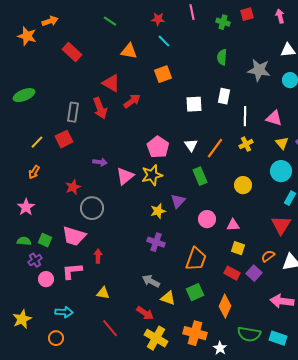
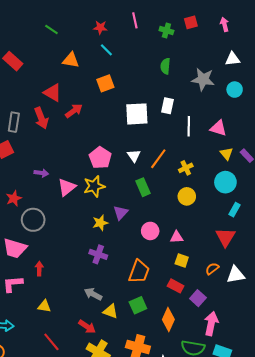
white square: (194, 104) -> (137, 114), size x1.4
yellow cross: (246, 144) -> (186, 168), moved
purple square: (254, 273) -> (198, 298), moved
pink arrow: (282, 301) -> (211, 324), moved, turned 95

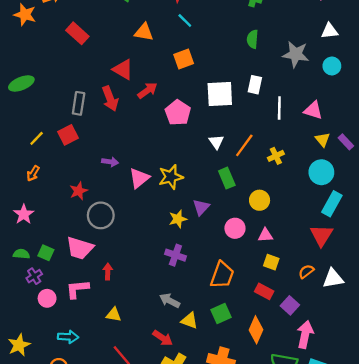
pink pentagon: (100, 158) -> (178, 113), moved
yellow circle: (187, 196) -> (260, 200), moved
cyan rectangle: (235, 210) -> (332, 204), size x1.5

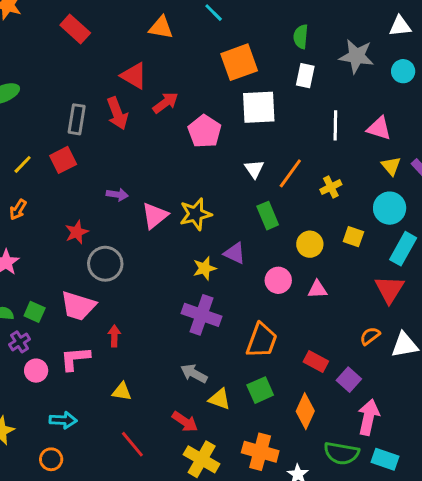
orange square: (184, 59) -> (239, 62), moved, size x1.4
white rectangle: (255, 85) -> (305, 76), moved
purple triangle: (201, 207) -> (235, 253), turned -48
purple cross: (175, 255) -> (202, 315), size x1.4
yellow square: (271, 262) -> (353, 237), moved

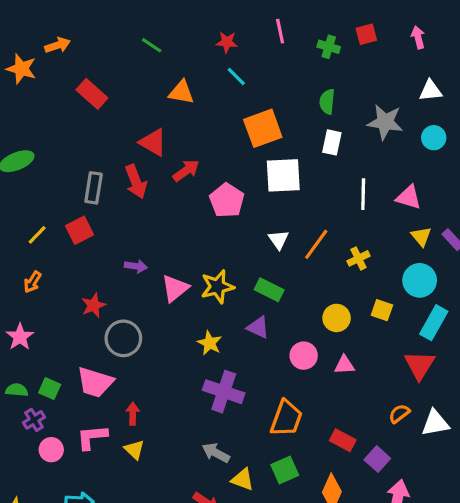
green rectangle: (268, 216) -> (269, 290), moved, turned -40
yellow star: (205, 268) -> (210, 343), moved, turned -30
yellow triangle: (122, 392) -> (134, 450), moved, turned 35

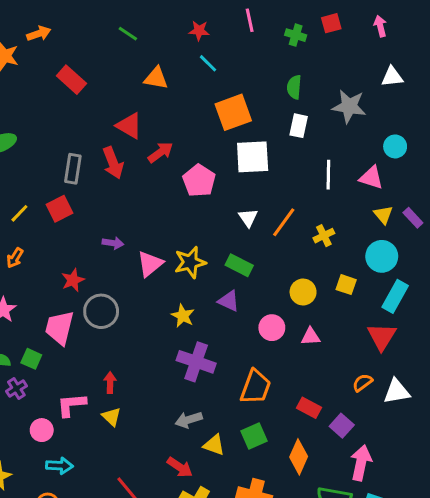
cyan circle: (434, 138) -> (395, 146), moved
pink trapezoid: (95, 382) -> (60, 328), moved, turned 87
pink circle: (51, 450) -> (42, 430), moved
gray arrow: (216, 453) -> (189, 420), turned -45

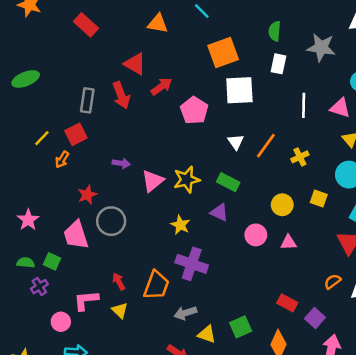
orange arrow: (15, 258) -> (62, 159), moved
pink trapezoid: (60, 328) -> (76, 235), turned -32
red arrow: (110, 383) -> (119, 281), turned -30
orange trapezoid: (256, 387) -> (156, 285), moved

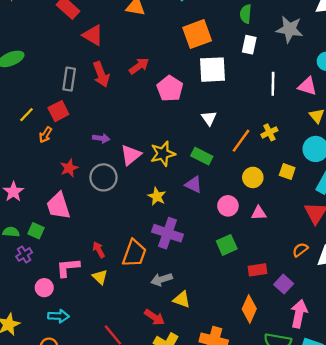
red triangle: (135, 64) -> (93, 35), moved
orange line: (266, 146) -> (241, 141), moved
gray circle: (111, 221) -> (103, 177), moved
red rectangle: (287, 303) -> (258, 270), turned -36
green square: (241, 327) -> (227, 245), moved

